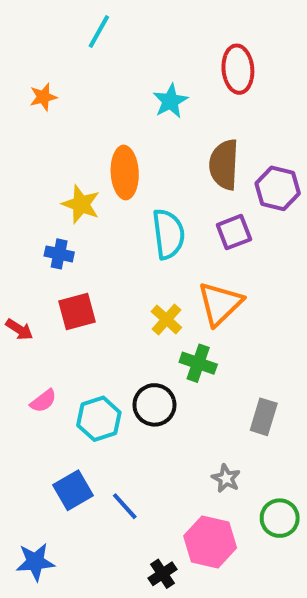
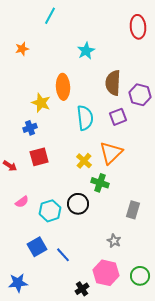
red ellipse: (238, 69) -> (138, 27), moved
blue cross: (59, 254) -> (30, 128), turned -32
green circle: (280, 518) -> (140, 276), moved

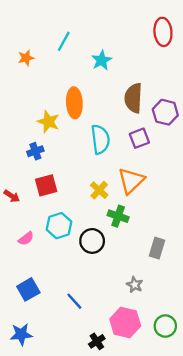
cyan line: (50, 16) -> (64, 41), moved
cyan hexagon: (50, 211) -> (59, 226), moved
blue square: (37, 247) -> (28, 289), moved

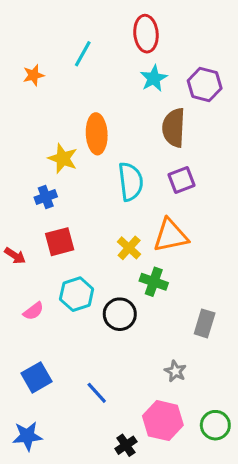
red ellipse: (163, 32) -> (146, 34), moved
cyan star: (102, 60) -> (154, 78), moved
purple hexagon: (165, 112) -> (205, 84), moved
orange triangle: (131, 181) -> (171, 236), turned 32

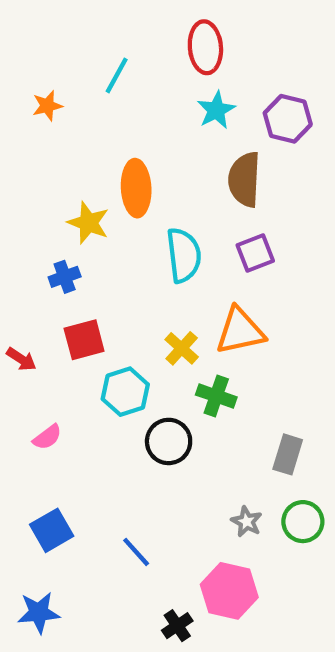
cyan hexagon: (77, 294) -> (125, 392), moved
green circle: (215, 425) -> (303, 522), moved

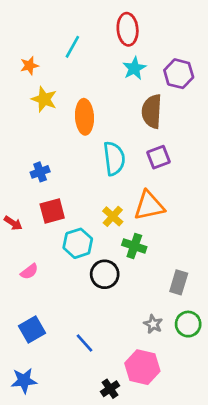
yellow star: (88, 223) -> (44, 99), moved

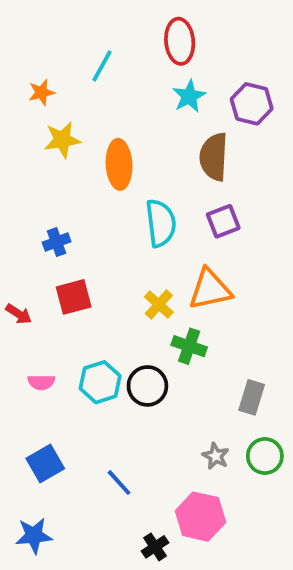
yellow star: (44, 99) -> (62, 140), turned -30
cyan hexagon: (78, 243) -> (100, 382), moved
pink semicircle: (29, 272) -> (41, 382), turned 36

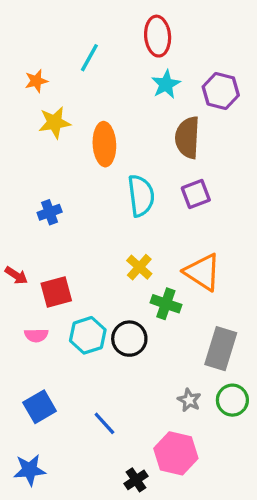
orange triangle: (210, 289) -> (202, 272), moved, turned 45
red square: (74, 297) -> (56, 292), moved
gray rectangle: (252, 397) -> (221, 349), size x1.4

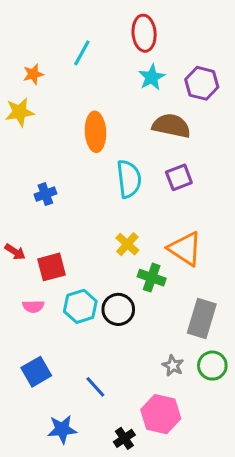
yellow star: (55, 123) -> (20, 112), moved
brown semicircle: (188, 137) -> (171, 126), turned 99
blue star: (30, 470) -> (62, 429), moved

